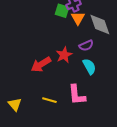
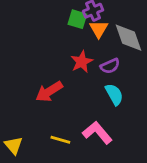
red star: (64, 55) -> (82, 62), moved
pink L-shape: (77, 95) -> (97, 133), turned 145

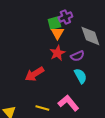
green square: (77, 19) -> (54, 23), turned -32
orange triangle: (99, 29) -> (57, 33), moved

